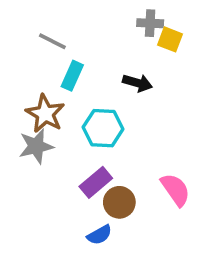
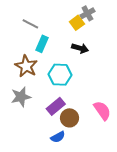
gray cross: (150, 23) -> (87, 13), turned -32
yellow square: (170, 39) -> (77, 23), moved, turned 32
gray star: (36, 146) -> (21, 97), moved

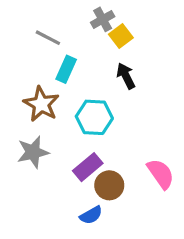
gray cross: (87, 13) -> (103, 19), moved
black arrow: (80, 48) -> (126, 76), turned -133

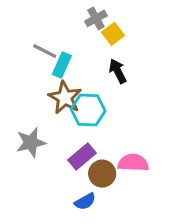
gray line: (48, 38) -> (45, 51), moved
brown star: (41, 104) -> (65, 98), moved
pink semicircle: (161, 174) -> (133, 163), moved, turned -52

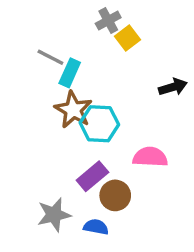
black arrow: (118, 71) -> (173, 87), moved, turned 100
gray star: (31, 143) -> (54, 215), moved
pink semicircle: (133, 163) -> (150, 157), moved
blue semicircle: (85, 202) -> (96, 227), turned -140

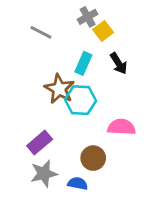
gray line: (50, 57) -> (41, 32), moved
cyan rectangle: (70, 73) -> (83, 63), moved
black arrow: (173, 87) -> (119, 63), moved, turned 75
purple rectangle: (92, 176) -> (40, 143), moved

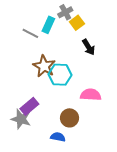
gray line: (41, 32) -> (30, 33), moved
cyan rectangle: (83, 63) -> (48, 25), moved
gray star: (44, 174) -> (21, 119), moved, turned 30

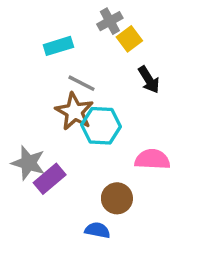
cyan rectangle: (48, 25) -> (58, 46), moved, turned 49
gray line: (30, 33) -> (82, 83), moved
gray star: (21, 119) -> (28, 163), moved

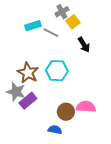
gray line: (82, 83) -> (51, 33), moved
brown star: (74, 112) -> (28, 73), moved
pink semicircle: (152, 159) -> (86, 107), moved

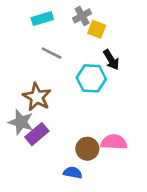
yellow square: (73, 22) -> (97, 29), turned -32
cyan rectangle: (33, 26) -> (42, 19), moved
gray line: (51, 33) -> (51, 53), moved
cyan hexagon: (57, 71) -> (91, 78), moved

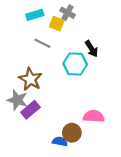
gray cross: (82, 16) -> (67, 13), turned -32
yellow square: (97, 29) -> (57, 24), moved
brown circle: (87, 149) -> (72, 133), moved

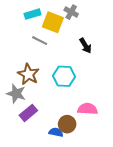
gray cross: (67, 13) -> (71, 12), moved
yellow square: (57, 24) -> (53, 22), size x1.5
cyan hexagon: (75, 64) -> (64, 76), moved
purple rectangle: (30, 110) -> (28, 113), moved

